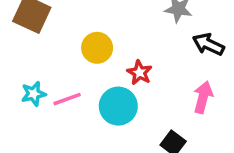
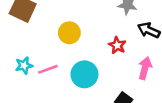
red star: (139, 73) -> (117, 45), moved

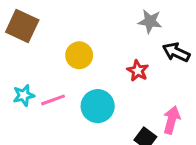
pink arrow: (145, 68) -> (172, 120), moved

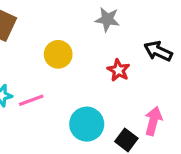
gray star: (150, 21) -> (107, 19), moved
cyan circle: (98, 106) -> (87, 124), moved

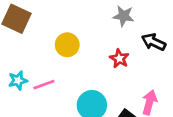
gray star: (107, 19) -> (123, 16), moved

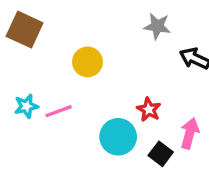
red star: (119, 58) -> (149, 110), moved

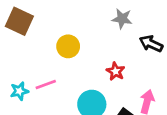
cyan star: (26, 106) -> (19, 91), moved
red star: (149, 110) -> (115, 71), moved

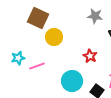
brown square: (19, 21) -> (38, 18), moved
cyan star: (19, 91) -> (18, 58), moved

